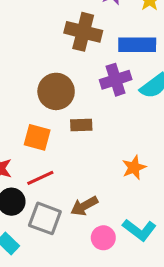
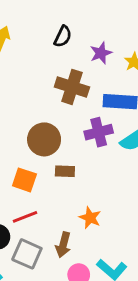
orange star: (134, 167) -> (90, 218), moved, turned -30
brown arrow: (84, 206) -> (63, 245), turned -50

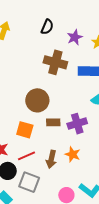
purple cross: (99, 132) -> (77, 124), moved
brown arrow: (63, 245) -> (51, 159), moved

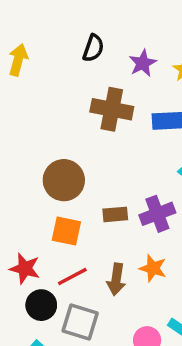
brown circle: (37, 100) -> (64, 180), moved

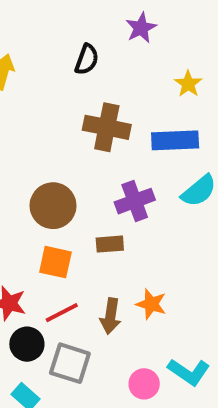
purple star: (143, 63) -> (141, 28), moved
purple cross: (157, 214) -> (135, 201), moved

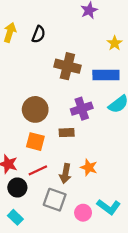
black semicircle: (87, 59) -> (39, 34), moved
gray square: (70, 363) -> (55, 200), moved

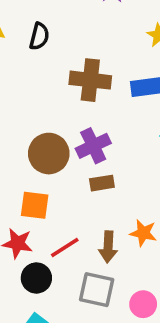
purple cross: (82, 109) -> (93, 146), moved
orange square: (35, 142) -> (35, 205), moved

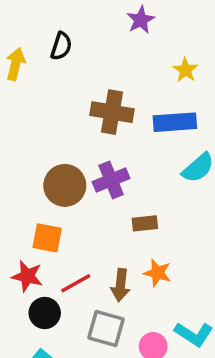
black semicircle: (39, 36) -> (61, 46), moved
brown rectangle: (102, 183) -> (145, 223), moved

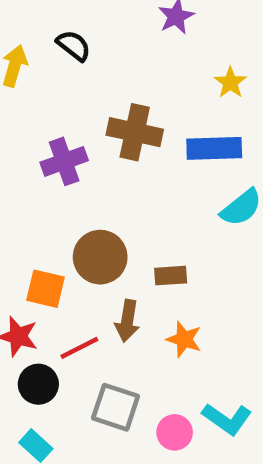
black semicircle: (61, 46) -> (74, 46), turned -72
purple cross: (111, 180) -> (64, 161), moved
brown circle: (65, 185) -> (100, 257), moved
brown arrow: (120, 285) -> (127, 321), moved

